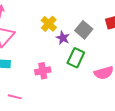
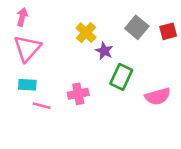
gray square: (84, 30) -> (137, 27), moved
pink line: (15, 97) -> (42, 106), moved

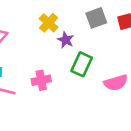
gray square: (137, 27) -> (96, 18), turned 30

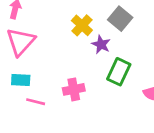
gray square: (96, 18) -> (120, 19), moved, turned -30

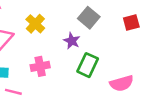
yellow cross: (82, 25) -> (35, 24), moved
pink cross: (74, 89) -> (40, 66), moved

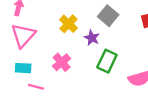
yellow cross: (35, 24) -> (69, 24), moved
pink cross: (40, 66) -> (62, 62), turned -30

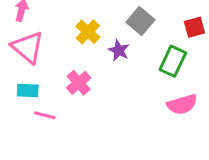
pink triangle: (23, 35) -> (28, 47), turned -32
green rectangle: (107, 61) -> (173, 61), moved

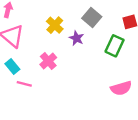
cyan rectangle: (28, 91) -> (12, 66), turned 48
pink semicircle: (182, 104) -> (121, 88), moved

